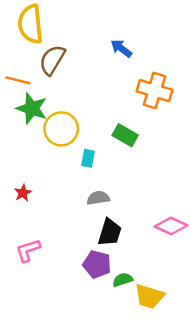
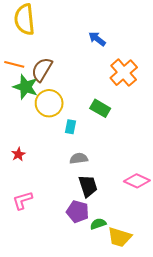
brown semicircle: (52, 60) -> (42, 70), moved
orange cross: (154, 91) -> (124, 73), turned 32
black trapezoid: (110, 232) -> (88, 186), turned -35

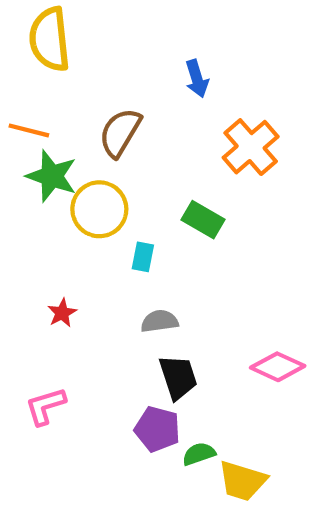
blue arrow: (97, 39) -> (197, 79), turned -144
brown semicircle: (42, 70) -> (120, 133), moved
red star: (18, 154) -> (62, 313), moved

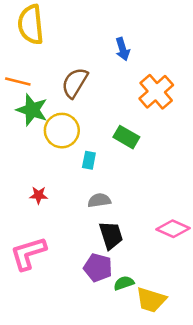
red star: (62, 313) -> (39, 195), turned 30
pink L-shape: (45, 406) -> (28, 253), size x1.4

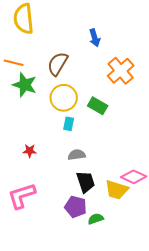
yellow circle: (62, 131) -> (64, 98), moved
yellow trapezoid: (151, 300) -> (117, 190), moved

